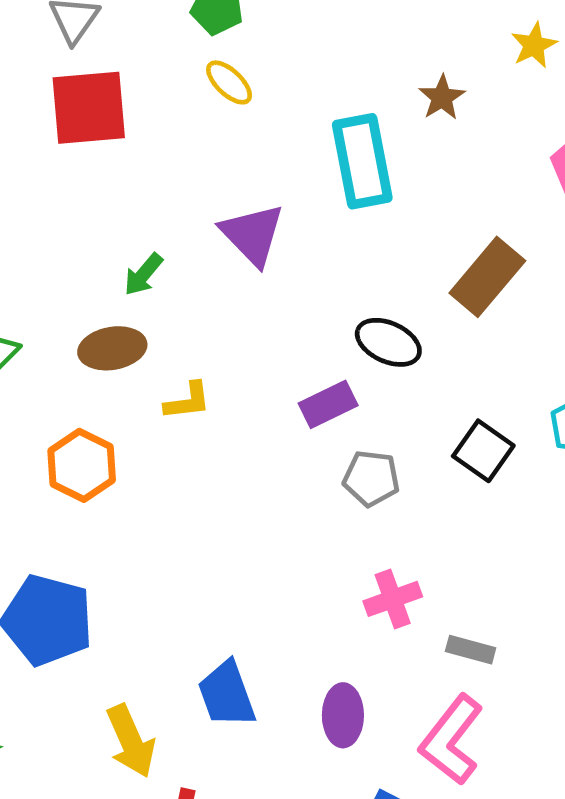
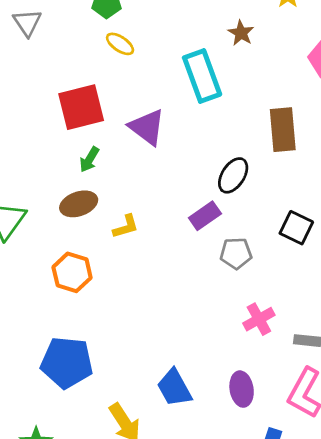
red square: (89, 108) -> (81, 107), moved
brown rectangle: (487, 277) -> (283, 130), turned -36
black ellipse: (388, 342) -> (233, 175), turned -72

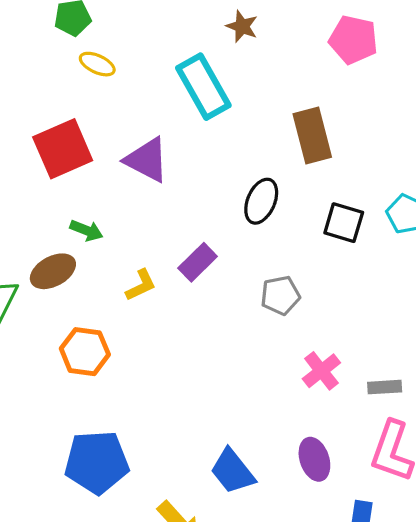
green arrow: (89, 160) -> (86, 230), moved, turned -90
brown ellipse: (79, 204) -> (53, 271), moved
purple rectangle: (205, 216) -> (198, 262), moved
black square: (296, 228) -> (344, 223), moved

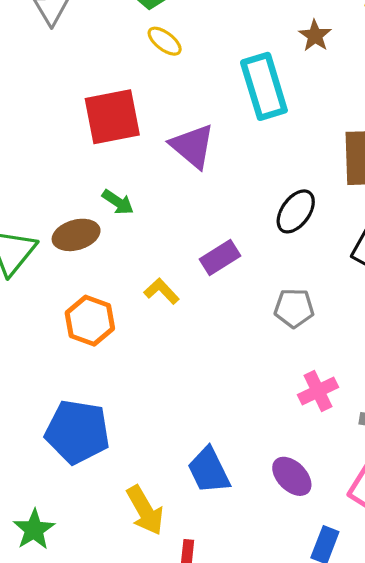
yellow L-shape: (141, 285) -> (162, 291), moved, turned -120
purple ellipse: (314, 459) -> (292, 476), turned -39

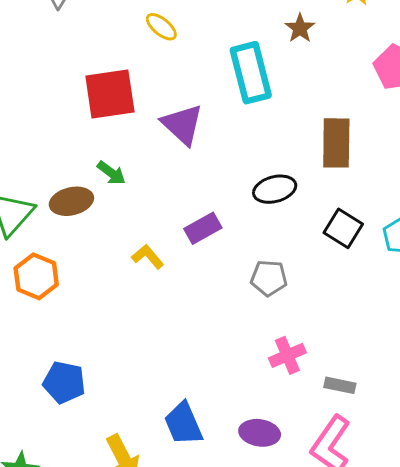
black ellipse: (296, 211) -> (275, 189), turned 36
orange hexagon: (90, 321) -> (36, 276), moved
blue pentagon: (77, 432) -> (64, 382), size x0.7
purple ellipse: (292, 476) -> (260, 433), turned -39

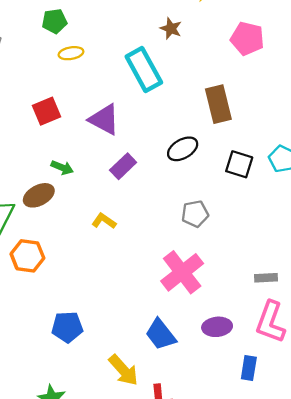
yellow ellipse: (161, 27) -> (71, 53), turned -35
red square: (110, 94) -> (47, 111), size x0.7
purple rectangle: (203, 228) -> (123, 166), moved
pink cross: (287, 355) -> (182, 272), moved, size x1.6

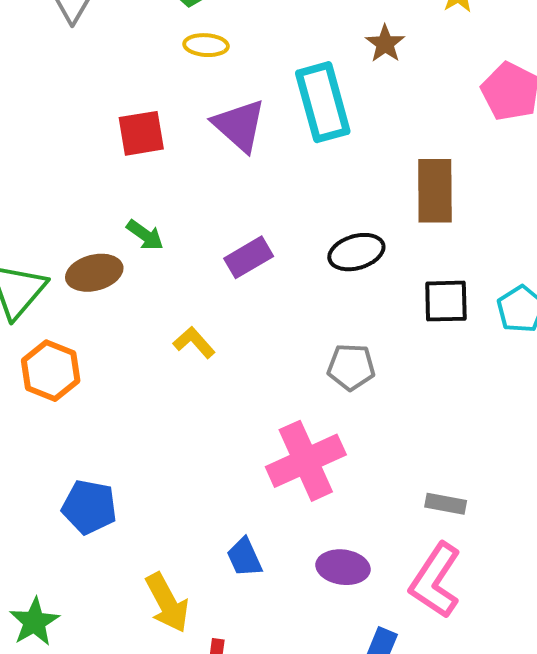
purple triangle: (104, 119) -> (239, 125), moved
black square: (239, 164) -> (446, 301), turned -32
blue trapezoid: (161, 334) -> (244, 557), size x0.7

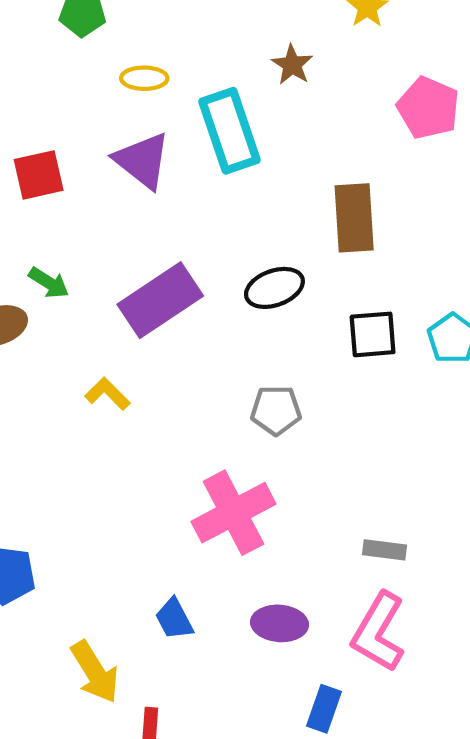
yellow ellipse: (206, 45) -> (144, 78), moved
purple rectangle: (249, 257) -> (160, 300), size x1.6

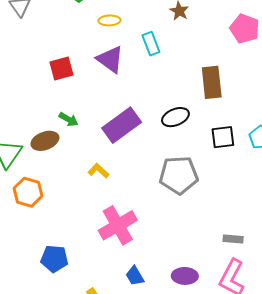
cyan rectangle: (230, 131) -> (151, 44), size x0.6
gray pentagon: (276, 410) -> (179, 175), size x1.6
pink cross: (234, 513) -> (118, 225), moved

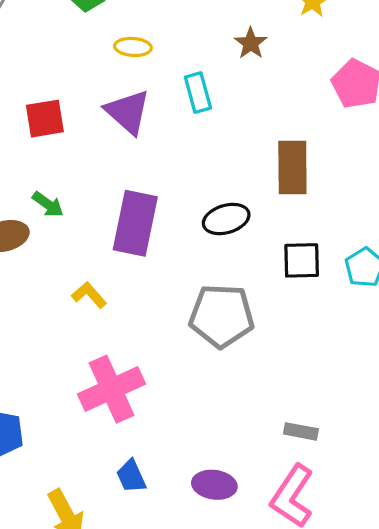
purple rectangle: (122, 125) -> (135, 223), turned -48

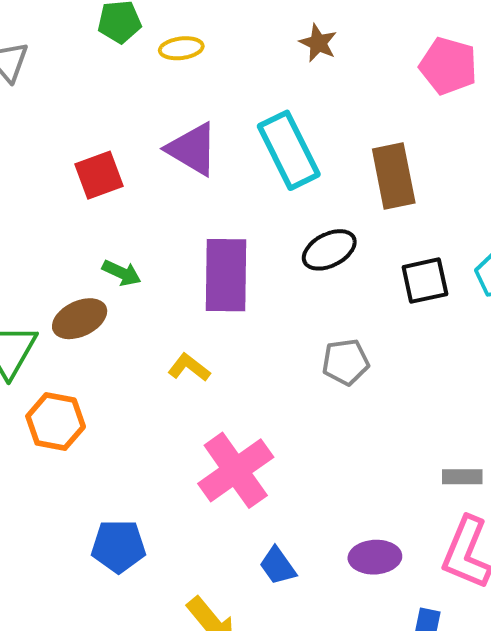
yellow ellipse: (133, 47) -> (181, 48), moved
cyan rectangle: (198, 93) -> (289, 150), moved, size x1.6
gray pentagon: (222, 316) -> (346, 362), size x0.6

